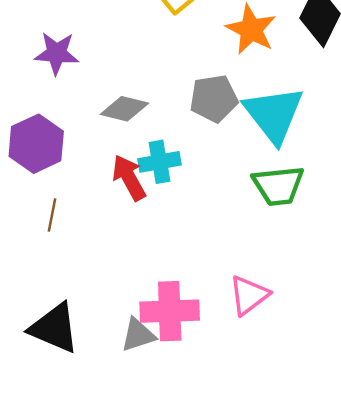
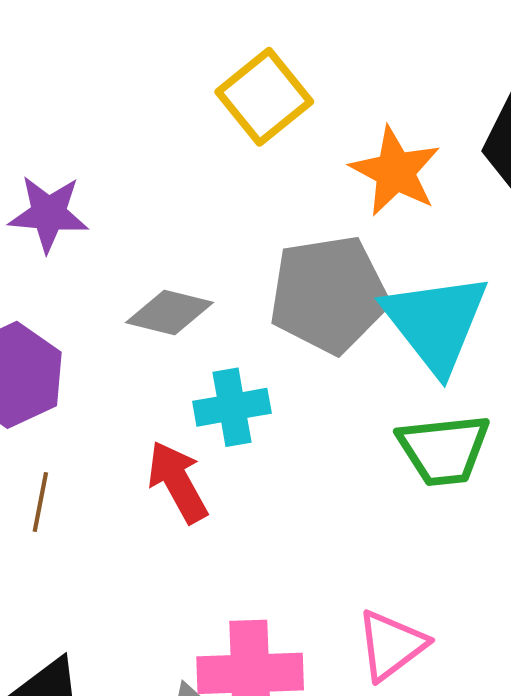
gray pentagon: (214, 98) -> (329, 294), size x1.4
red arrow: (129, 178) -> (178, 482), moved

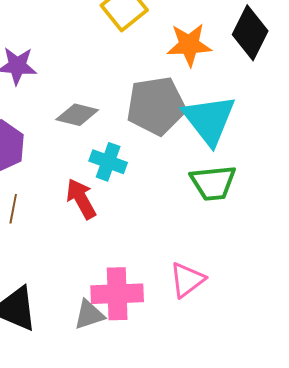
orange star: (395, 171) -> (189, 45), turned -30
cyan cross: (232, 407) -> (108, 162), turned 30

